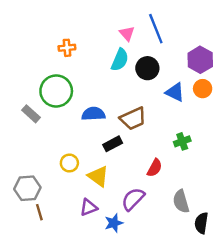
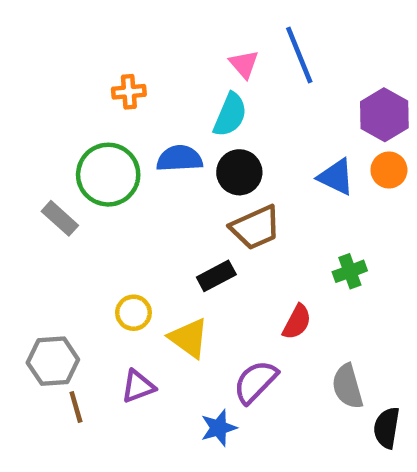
black circle: (147, 68) -> (239, 172), moved
blue semicircle: (93, 114) -> (179, 159), moved
purple triangle: (89, 207) -> (138, 386), moved

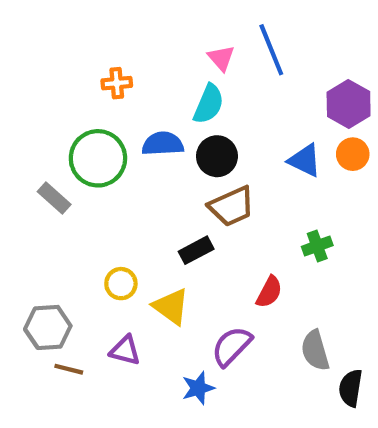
purple triangle: (138, 386) -> (125, 350), turned 36
brown line: (76, 407) -> (69, 369), turned -60

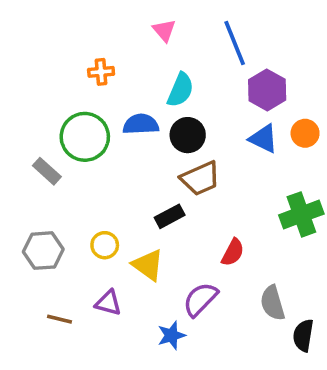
pink triangle: (221, 58) -> (164, 30), moved
purple hexagon: (349, 104) -> (267, 90), moved
green cross: (317, 246) -> (301, 214), moved, size x1.6
gray hexagon: (48, 327) -> (43, 251), moved

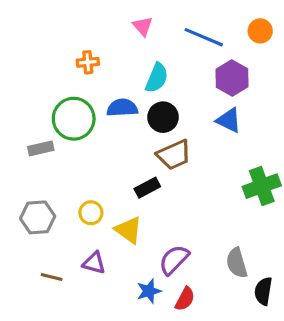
blue line: (235, 43) -> (204, 37), turned -45
orange circle: (305, 133) -> (260, 31), moved
gray rectangle: (47, 171) -> (41, 148), turned -55
red semicircle: (233, 252) -> (185, 299), moved

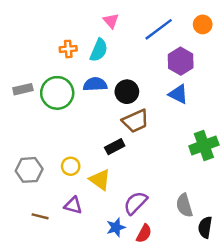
blue line: (204, 37) -> (159, 29), turned -60
cyan semicircle: (157, 78) -> (99, 50), moved
gray rectangle: (41, 148) -> (23, 89), moved

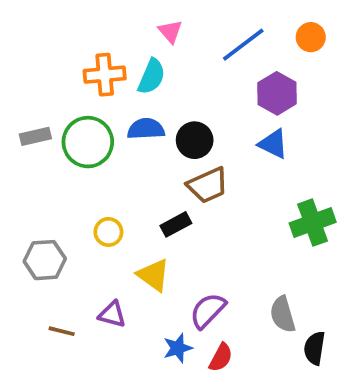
orange cross: (68, 49) -> (105, 75), size x1.5
yellow circle: (71, 166) -> (108, 232), moved

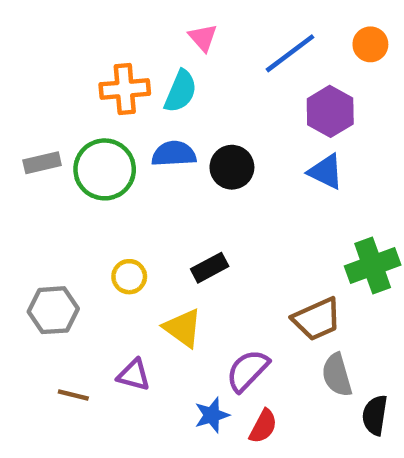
brown trapezoid: (208, 185) -> (317, 319), moved

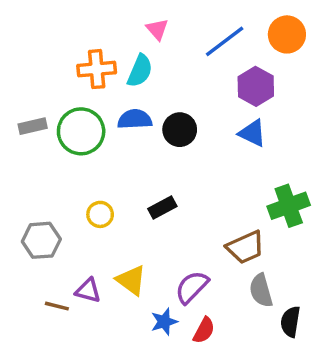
orange circle: (370, 44) -> (287, 34), size x1.4
yellow triangle: (183, 328) -> (131, 280), moved
purple triangle: (134, 375) -> (88, 291), moved

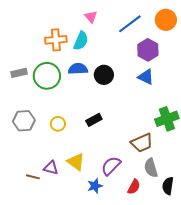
gray hexagon: (41, 240) -> (24, 121), moved
red semicircle: (204, 330) -> (134, 187), moved

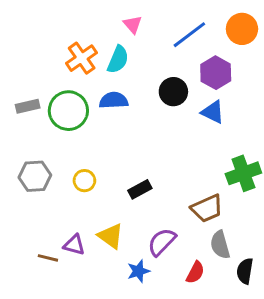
orange cross: (56, 40) -> (82, 58), turned -30
black circle: (104, 75) -> (173, 92), moved
black rectangle: (94, 120) -> (140, 189), moved

